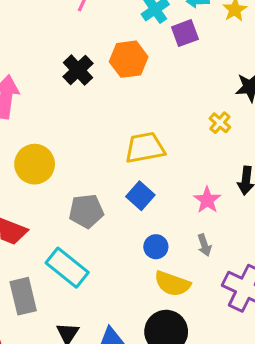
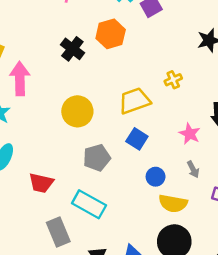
yellow cross: (220, 123) -> (173, 80), moved, turned 35
yellow circle: (35, 164) -> (77, 111), moved

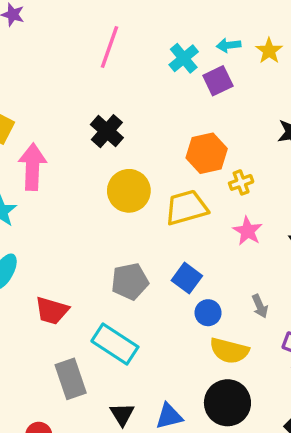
orange hexagon: (111, 34) -> (207, 153), moved
yellow circle: (77, 111) -> (129, 191), moved
pink star: (190, 134) -> (248, 231), moved
blue square: (137, 139) -> (187, 278), moved

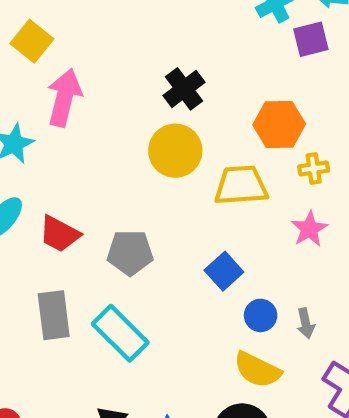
black cross: (107, 131) -> (184, 89), moved
gray pentagon: (130, 281) -> (130, 253), moved
red trapezoid: (52, 311) -> (59, 234), moved
blue circle: (208, 313) -> (261, 315), moved
gray rectangle: (71, 379) -> (54, 315), moved

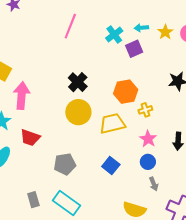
red trapezoid: (59, 234) -> (30, 138), moved
gray rectangle: (54, 315) -> (33, 200), size x0.7
blue circle: (261, 315) -> (148, 162), moved

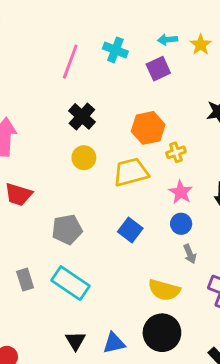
pink line: (70, 26) -> (70, 62), moved
cyan cross: (114, 35) -> (115, 50), moved, turned -30
yellow circle: (78, 112) -> (84, 158), size x0.7

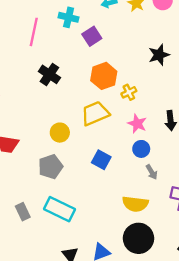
purple square: (158, 69) -> (92, 36), moved
yellow circle: (84, 158) -> (60, 133), moved

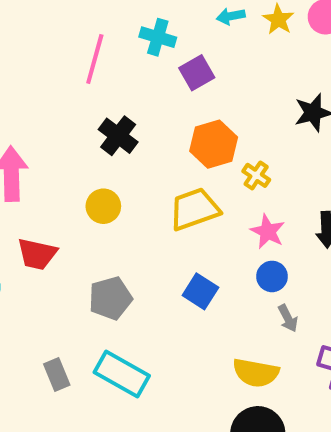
yellow cross: (129, 92) -> (256, 175), turned -32
yellow circle: (60, 133) -> (103, 206), moved

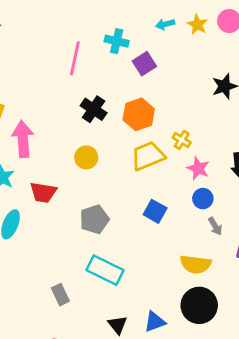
orange hexagon: (214, 144) -> (139, 114), moved
yellow cross: (256, 175) -> (182, 140), moved
gray rectangle: (57, 374) -> (60, 295), moved

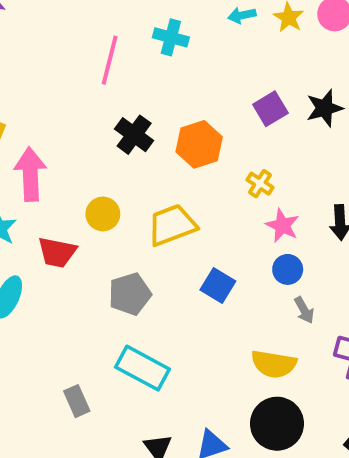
purple square: (144, 64) -> (270, 109), moved
yellow trapezoid: (148, 156) -> (172, 225), moved
yellow circle: (86, 157) -> (103, 214), moved

